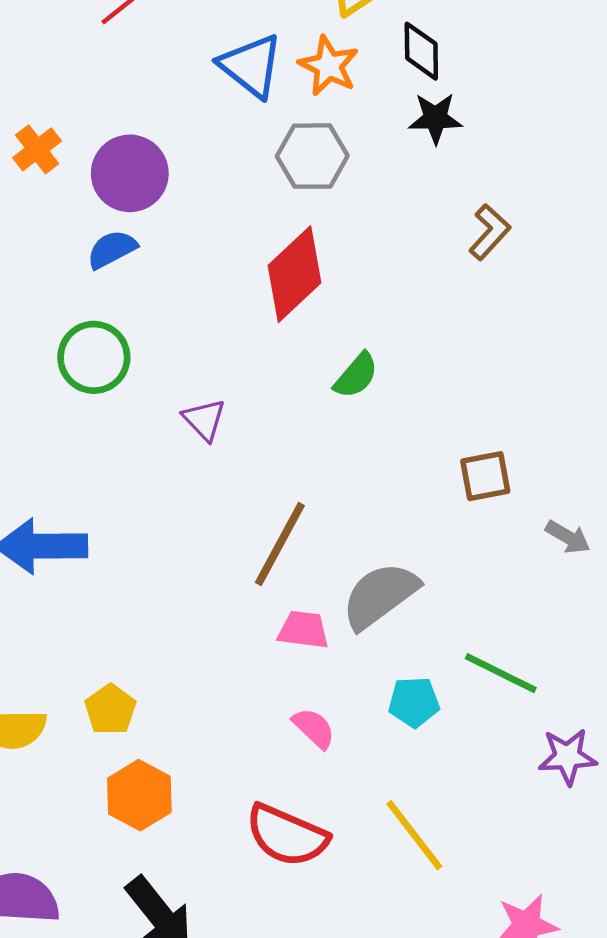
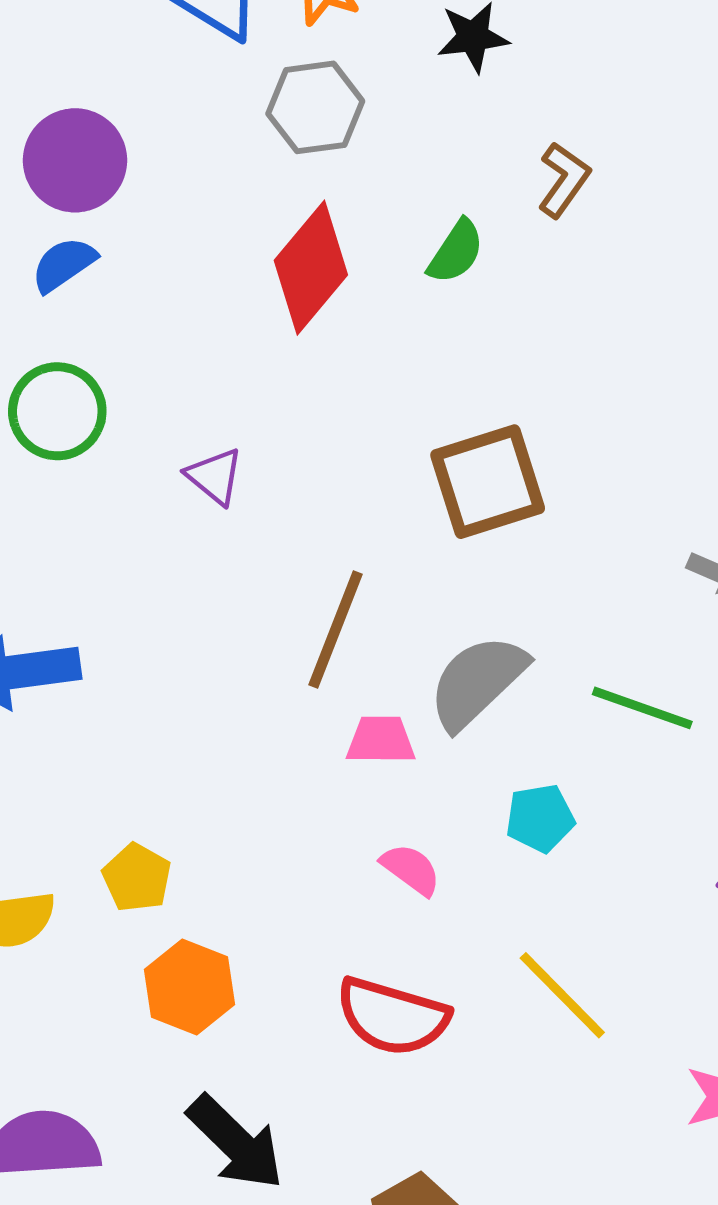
green semicircle: (356, 376) -> (456, 252), moved
brown square: (485, 476) -> (488, 482), moved, size x1.6
green line: (501, 673) -> (642, 708), moved

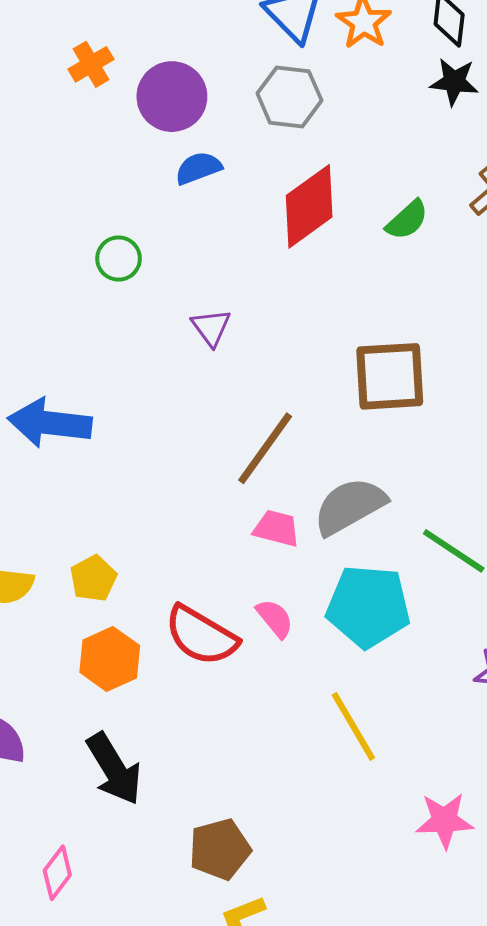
gray hexagon: (315, 107) -> (289, 97), moved
blue semicircle: (64, 264) -> (198, 168), moved
green circle: (57, 411) -> (119, 259), size x0.7
cyan pentagon: (540, 818) -> (368, 606), size x1.8
red semicircle: (393, 1016) -> (201, 636), moved

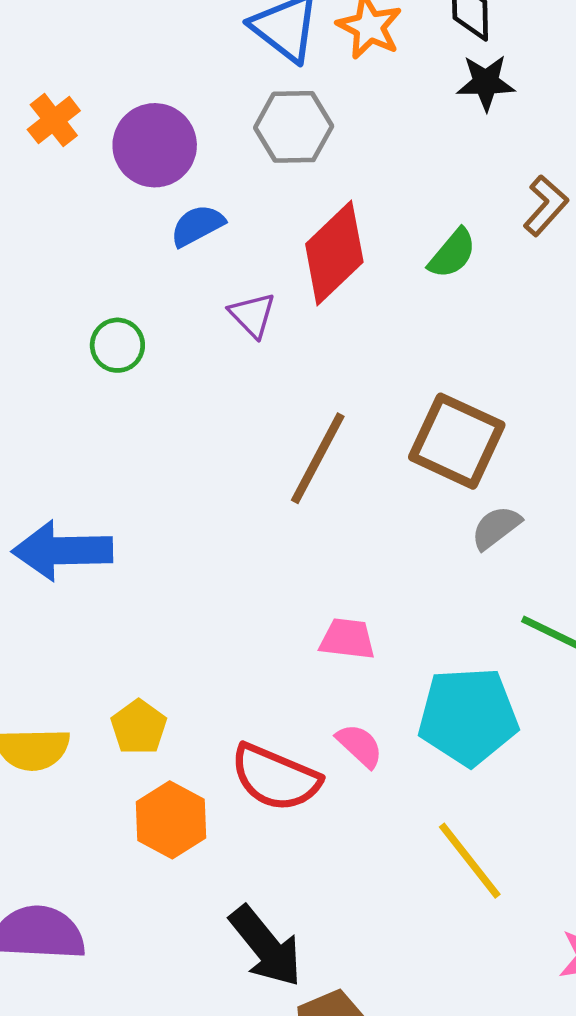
purple triangle: (211, 327) -> (252, 315), moved
brown square: (390, 376) -> (457, 441), turned 36
brown line: (265, 448) -> (318, 458), moved
gray semicircle: (350, 506) -> (496, 528), moved, size x0.6
black arrow: (114, 769) -> (266, 946), moved

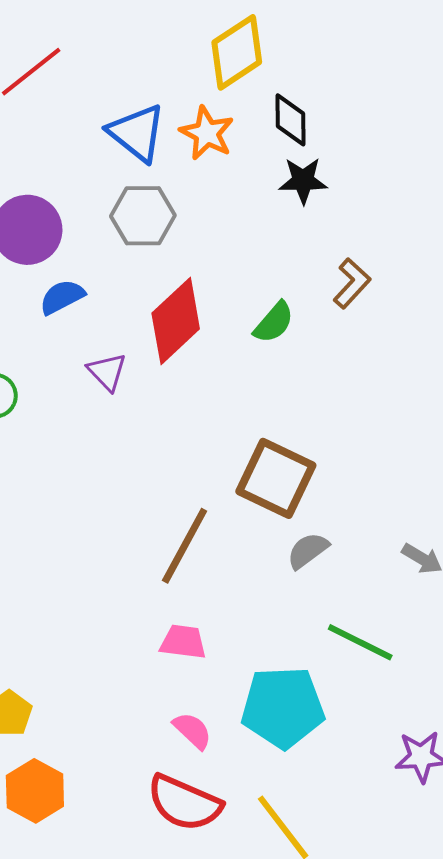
brown line: (318, 458) -> (185, 546), moved
red semicircle: (275, 778) -> (184, 803), moved

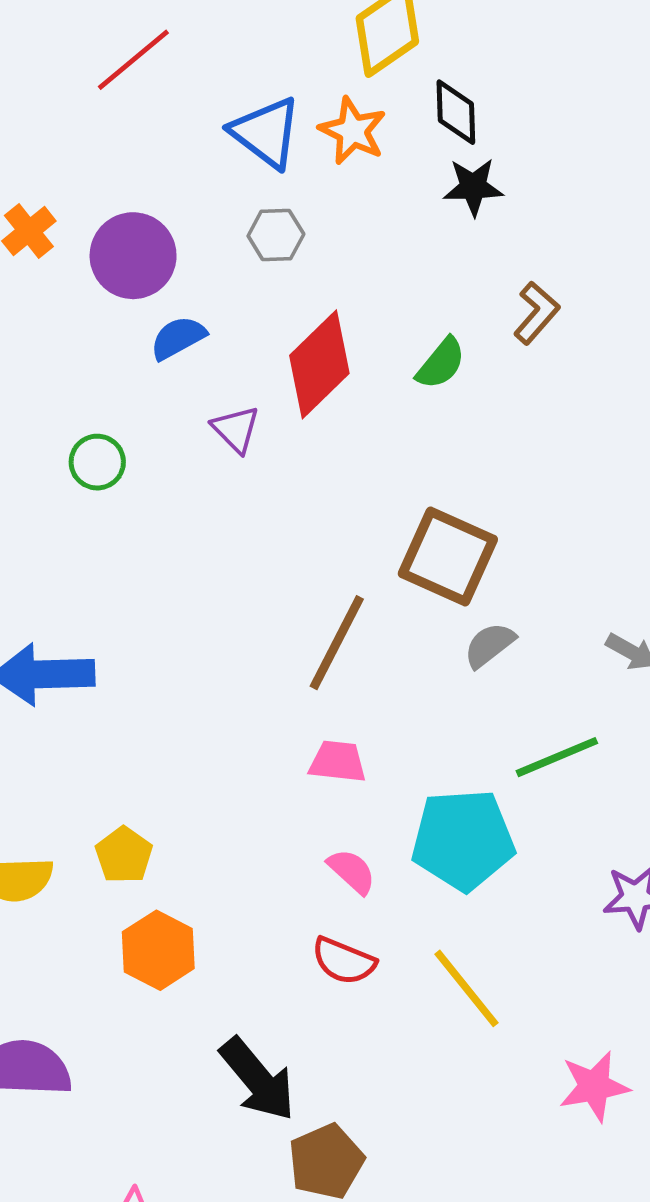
gray hexagon: (143, 216) -> (276, 235), size x0.7
green line: (360, 642) -> (557, 757), turned -48
red semicircle: (184, 803) -> (344, 961), size x0.7

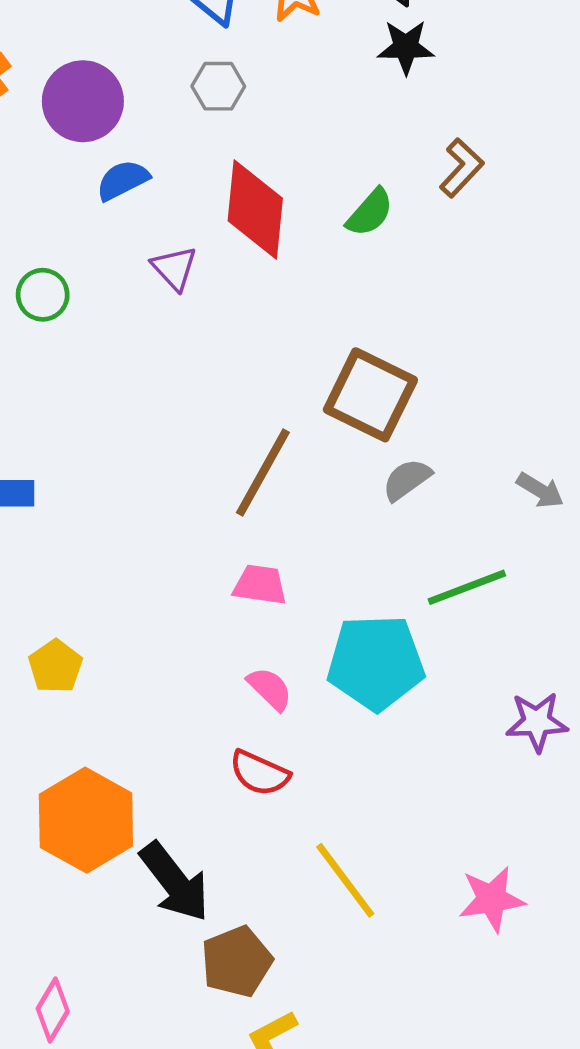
red diamond: (319, 364) -> (255, 210), turned -42
orange hexagon: (158, 950) -> (86, 820), moved, size x1.4
yellow line: (467, 988) -> (345, 880), moved

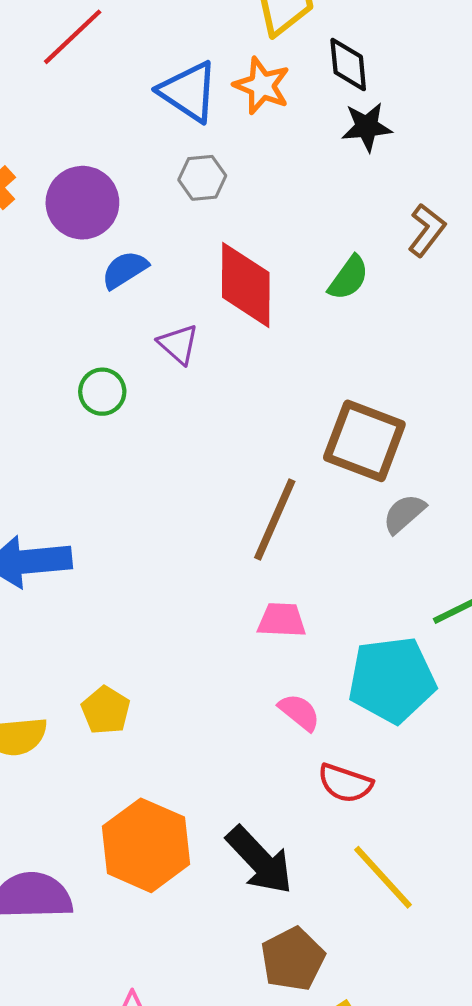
green circle: (43, 295) -> (102, 392), moved
red semicircle: (259, 773) -> (345, 783), moved
black arrow: (175, 882) -> (260, 860), moved

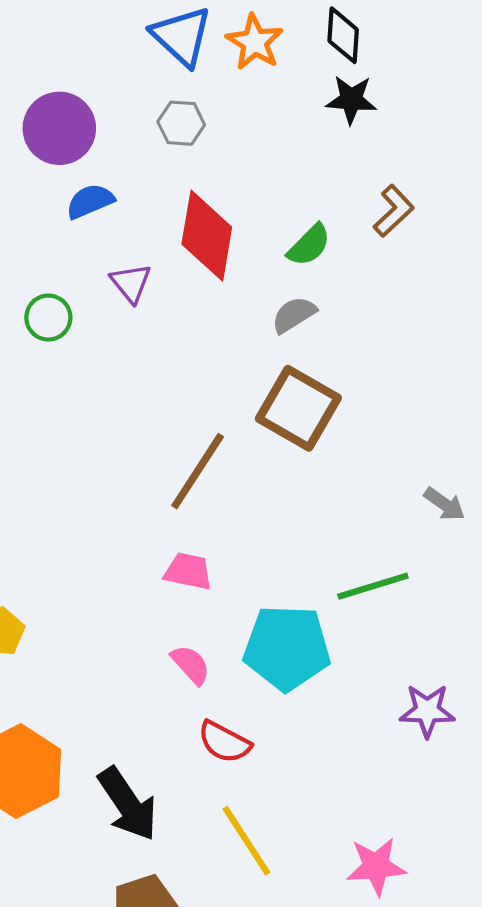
gray semicircle: (404, 514) -> (294, 315), moved

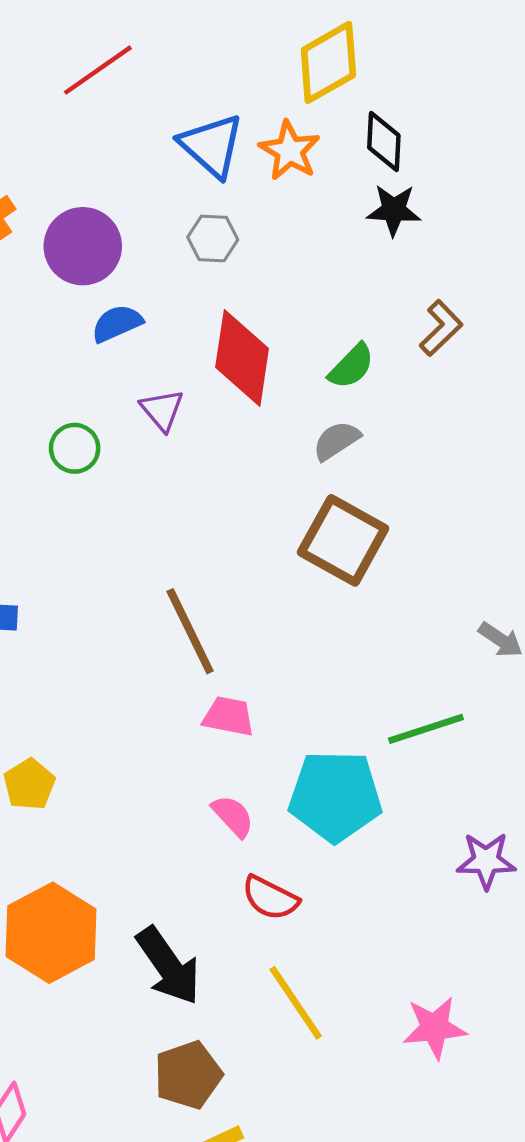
brown line: (198, 471) -> (190, 631), moved, turned -58

